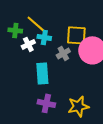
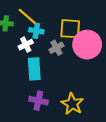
white cross: (28, 44) -> (26, 45), moved
yellow star: (78, 106) -> (72, 104), turned -30

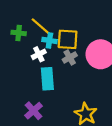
yellow square: (70, 29) -> (68, 39), moved
purple cross: (38, 101) -> (34, 111), moved, turned 36

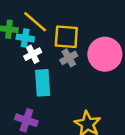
cyan cross: (49, 40) -> (25, 38), moved
purple cross: (34, 111) -> (26, 120), turned -30

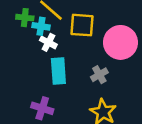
white cross: (33, 54) -> (48, 42), turned -35
gray cross: (69, 58) -> (99, 75), moved

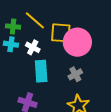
cyan cross: (41, 26) -> (11, 44), moved
pink circle: (120, 42) -> (77, 42), moved

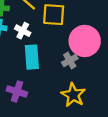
pink circle: (77, 42) -> (85, 41), moved

